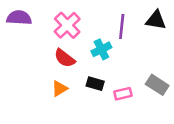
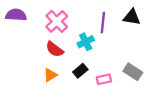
black rectangle: (95, 84) -> (80, 71), turned -56

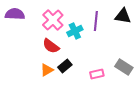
cyan cross: (86, 42) -> (75, 31), moved
black rectangle: (80, 71) -> (65, 66), moved

